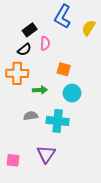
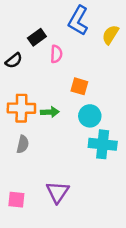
black semicircle: (24, 50) -> (14, 60), moved
orange cross: (17, 73) -> (21, 108), moved
gray semicircle: (31, 116) -> (23, 144), moved, turned 112
cyan cross: (58, 121) -> (103, 144), moved

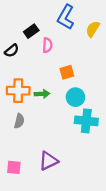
orange square: (79, 86) -> (67, 72), turned -32
purple triangle: (58, 192) -> (48, 161), turned 30

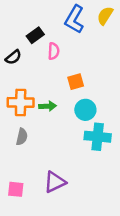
yellow semicircle: (93, 29) -> (105, 16), moved

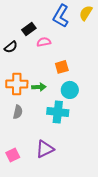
pink semicircle: (54, 51) -> (44, 42), turned -104
cyan cross: (98, 137) -> (58, 112), moved
pink square: (16, 189) -> (13, 155), turned -32

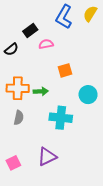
cyan circle: (70, 90) -> (88, 95), moved

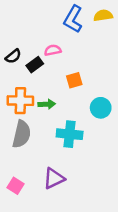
yellow semicircle: (90, 14) -> (103, 15), turned 49
black rectangle: (30, 30) -> (35, 65), moved
gray semicircle: (19, 118) -> (22, 134), size x1.6
pink square: (13, 163) -> (16, 186), turned -32

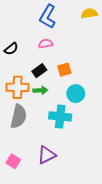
blue L-shape: (73, 19) -> (48, 17), moved
black rectangle: (35, 65) -> (39, 71), moved
cyan circle: (101, 108) -> (76, 94), moved

